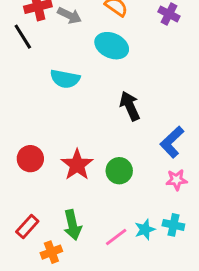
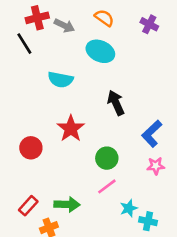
red star: (77, 165) -> (71, 129), moved
green arrow: (73, 225) -> (67, 204), turned -75
cyan cross: (173, 225) -> (148, 221), moved
pink line: (116, 237) -> (107, 186), moved

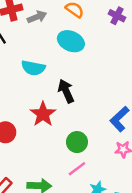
gray arrow: (64, 26) -> (37, 17), turned -48
black arrow: (116, 103) -> (66, 91), moved

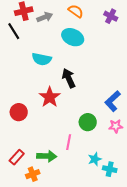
green circle: (77, 142) -> (88, 122), moved
pink line: (77, 169) -> (69, 142), moved, turned -42

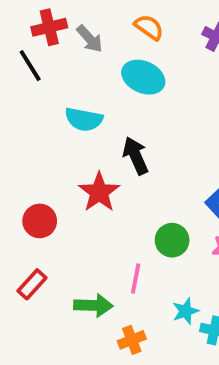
gray arrow: (45, 17) -> (90, 39), turned 70
red rectangle: (17, 157) -> (32, 284), moved
orange cross: (33, 174) -> (132, 340), moved

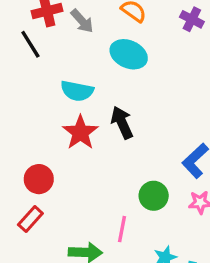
red star: (99, 192) -> (80, 132), moved
red rectangle: (32, 284) -> (30, 219), moved

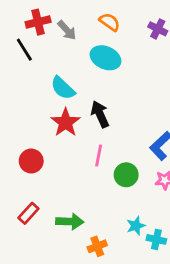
cyan semicircle: (77, 91) -> (63, 88), turned 32
red rectangle: (30, 219) -> (28, 213), moved
pink line: (122, 229) -> (99, 156), moved

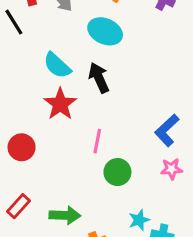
black arrow: (100, 114) -> (99, 78), moved
green circle: (126, 175) -> (117, 172), moved

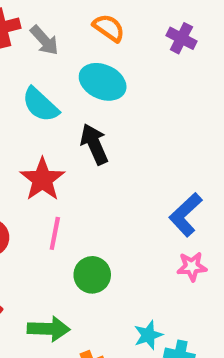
cyan semicircle: (57, 65) -> (40, 105), moved
pink line: (97, 141) -> (55, 233), moved
green circle: (117, 172) -> (92, 275), moved

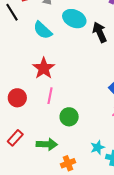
black arrow: (94, 144) -> (100, 32), moved

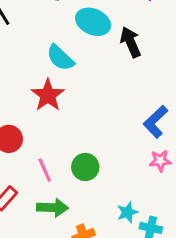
cyan semicircle: (43, 30) -> (60, 58), moved
pink line: (50, 96) -> (45, 170), moved, turned -35

